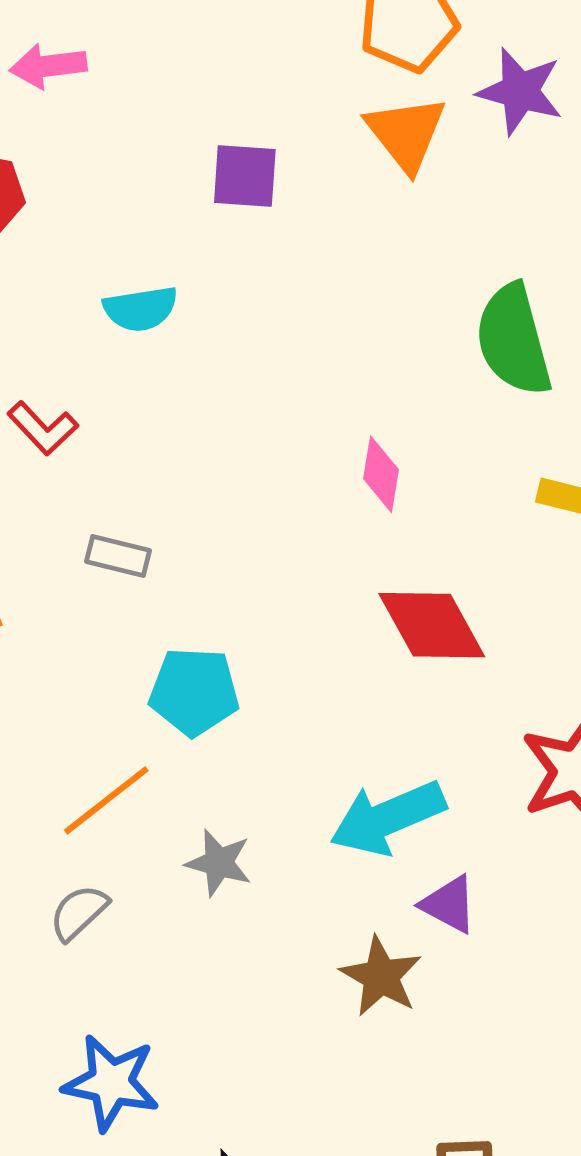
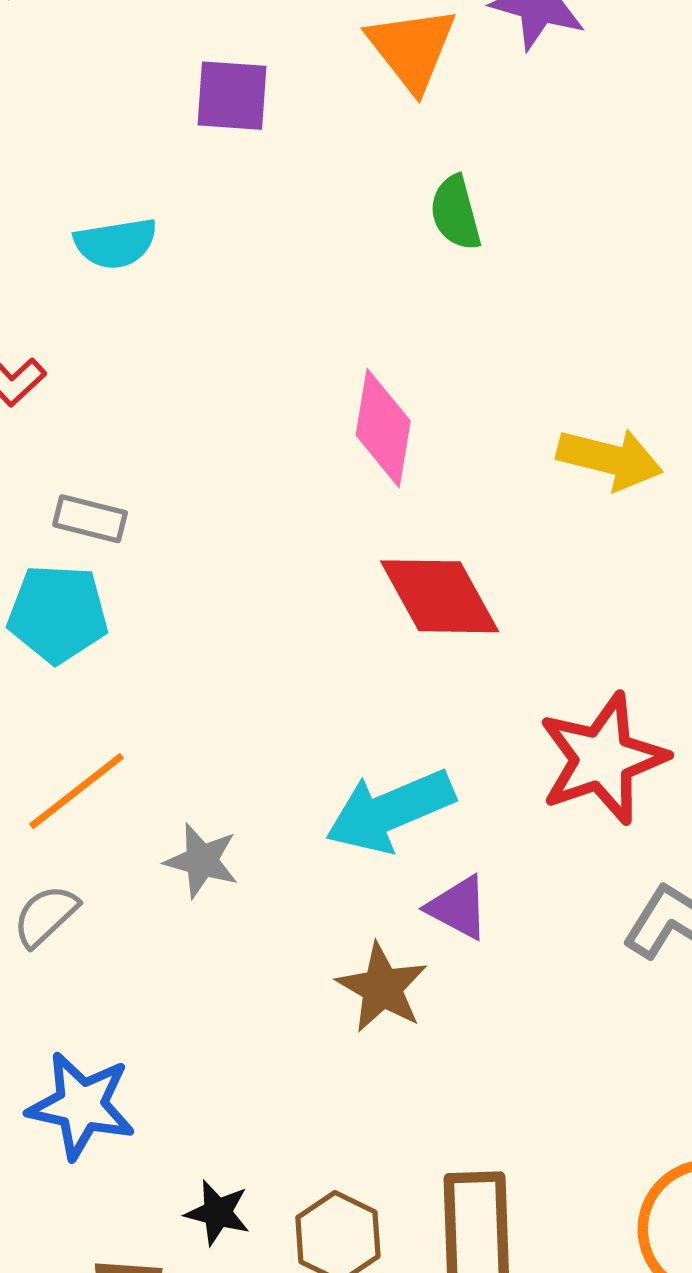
green semicircle: (513, 340) -> (456, 213), moved, size x0.6
pink diamond: (381, 474) -> (383, 428), size x1.4
cyan pentagon: (194, 692) -> (58, 614), moved

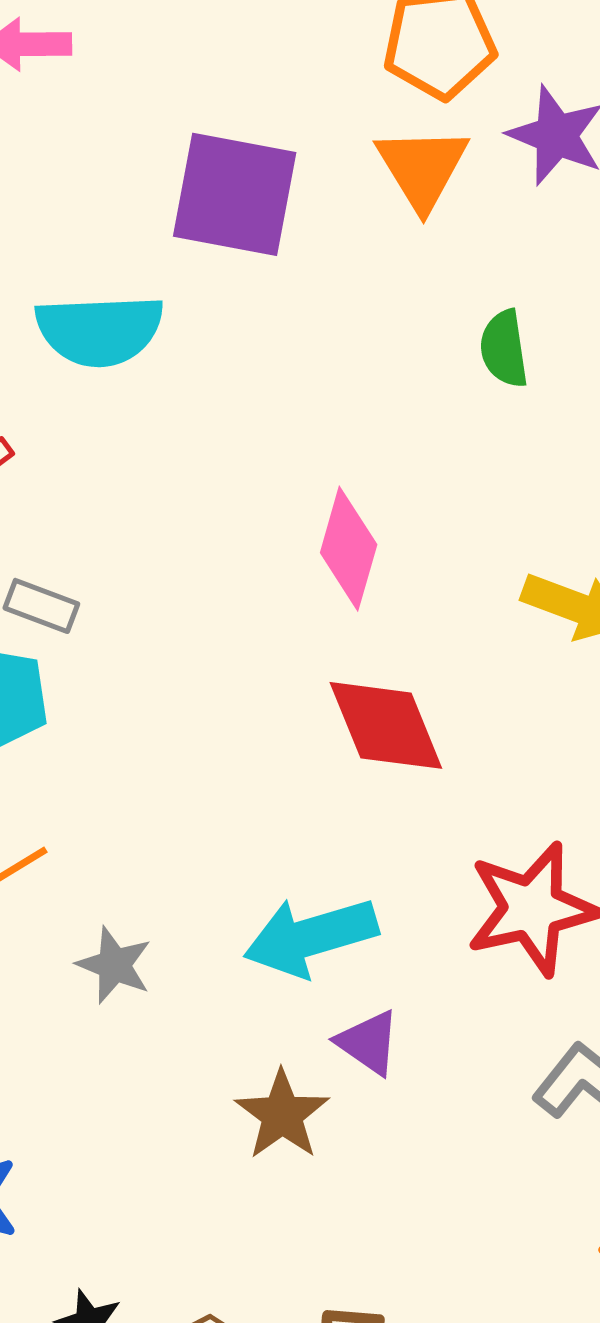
purple square: (232, 96) -> (235, 194), size x1.6
green semicircle: (456, 213) -> (504, 349), moved
cyan semicircle: (116, 243) -> (100, 330), size x1.5

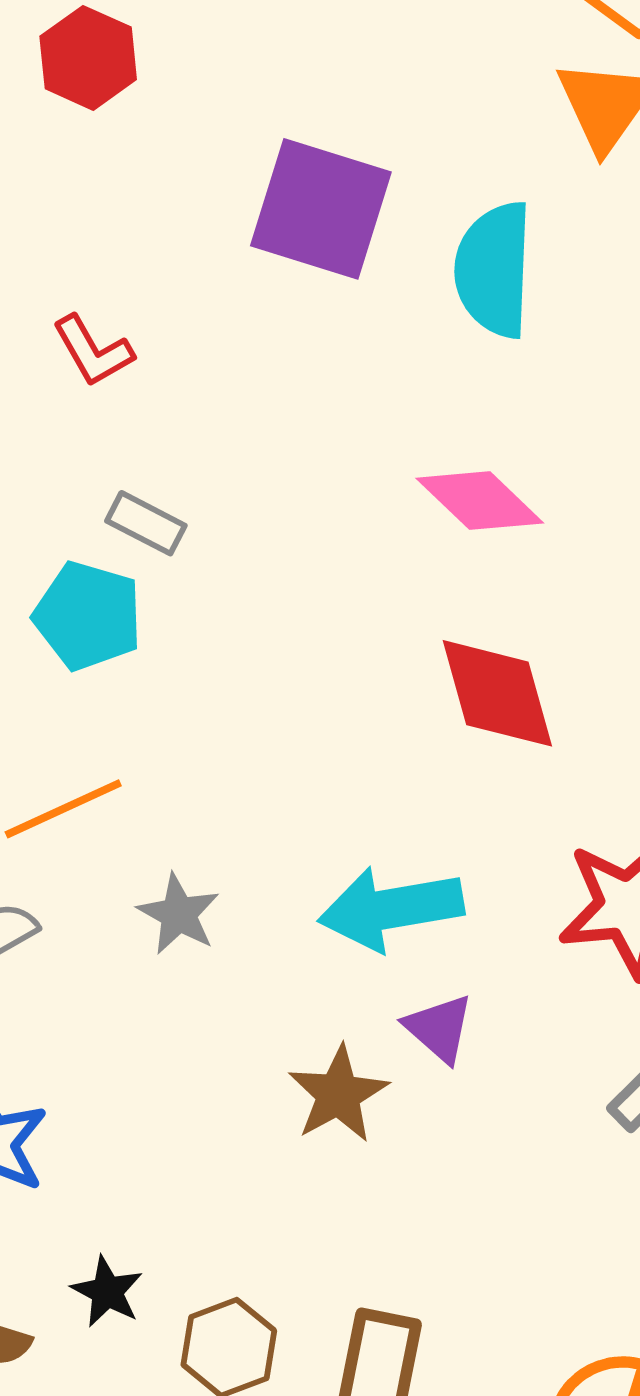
purple square: (235, 194) -> (321, 209), moved
cyan semicircle: (100, 330) -> (494, 270), moved, turned 88
pink diamond: (349, 549) -> (480, 501), turned -69

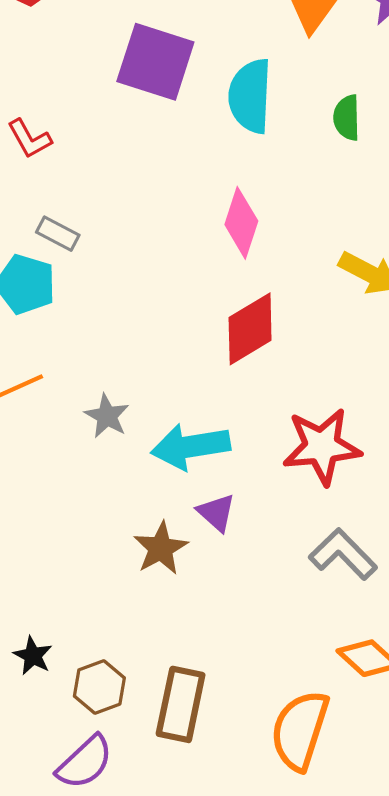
pink diamond: (480, 501) -> (241, 223), turned 64
red diamond: (497, 693) -> (250, 329), turned 74
gray star: (179, 914) -> (107, 416), moved

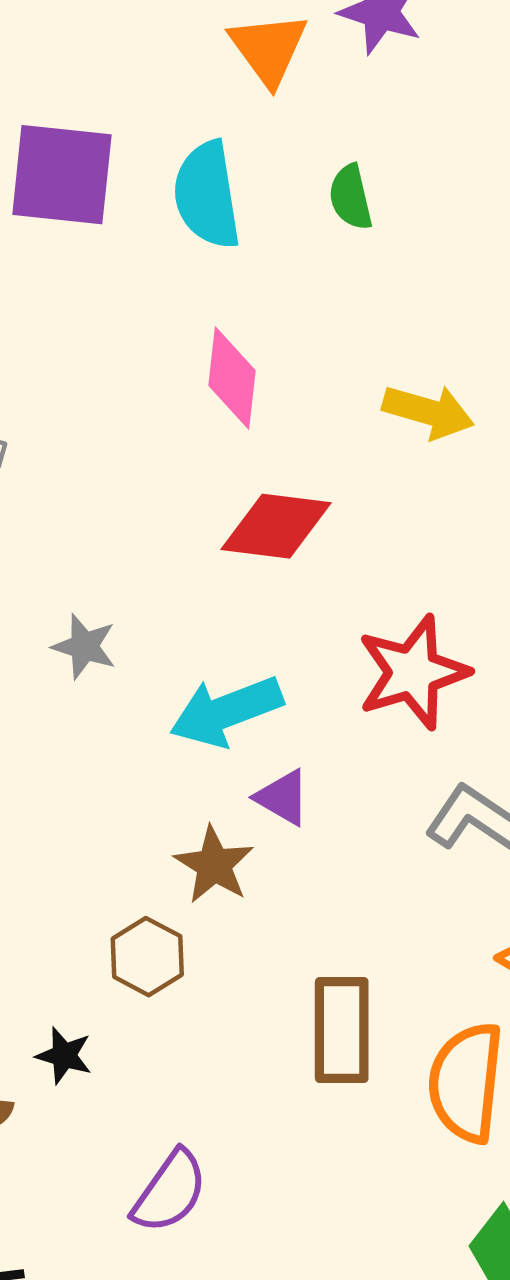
red diamond: (250, 329) -> (276, 526), turned 50
gray star: (107, 416) -> (84, 646), moved
brown hexagon: (99, 687) -> (147, 957), moved
brown rectangle: (181, 704) -> (342, 1030), moved

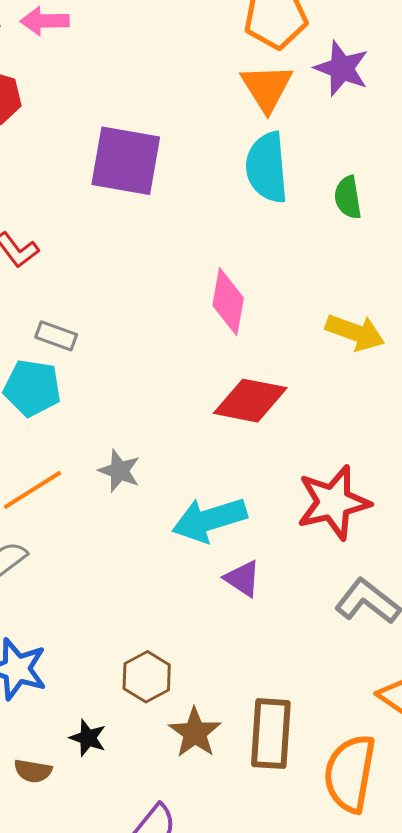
cyan semicircle: (207, 195) -> (267, 168), moved
green semicircle: (351, 197) -> (348, 197), moved
brown star: (214, 865) -> (195, 733), moved

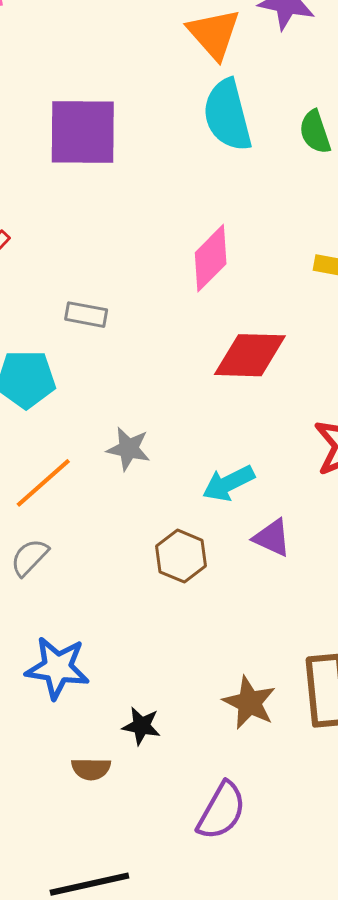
pink diamond: (228, 302) -> (211, 258), turned 44
gray rectangle: (56, 336) -> (86, 315), moved
cyan arrow: (209, 520) -> (228, 483), size x0.7
brown hexagon: (147, 677) -> (181, 556), moved

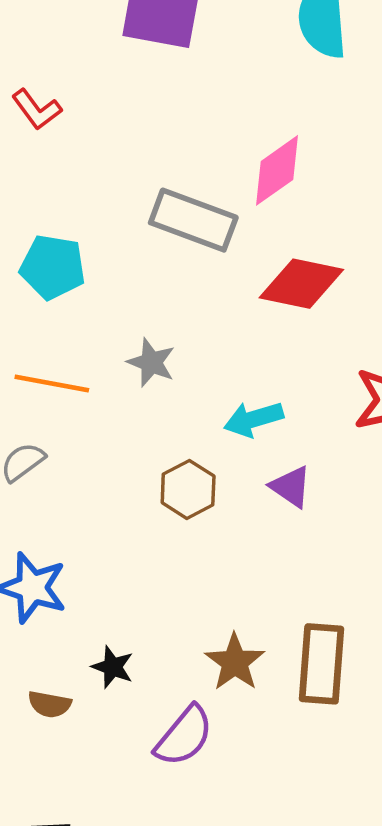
gray rectangle: (86, 315) -> (193, 220), moved, size x1.8
orange line: (43, 483) -> (52, 383), turned 42
purple semicircle: (222, 811) -> (184, 736), moved

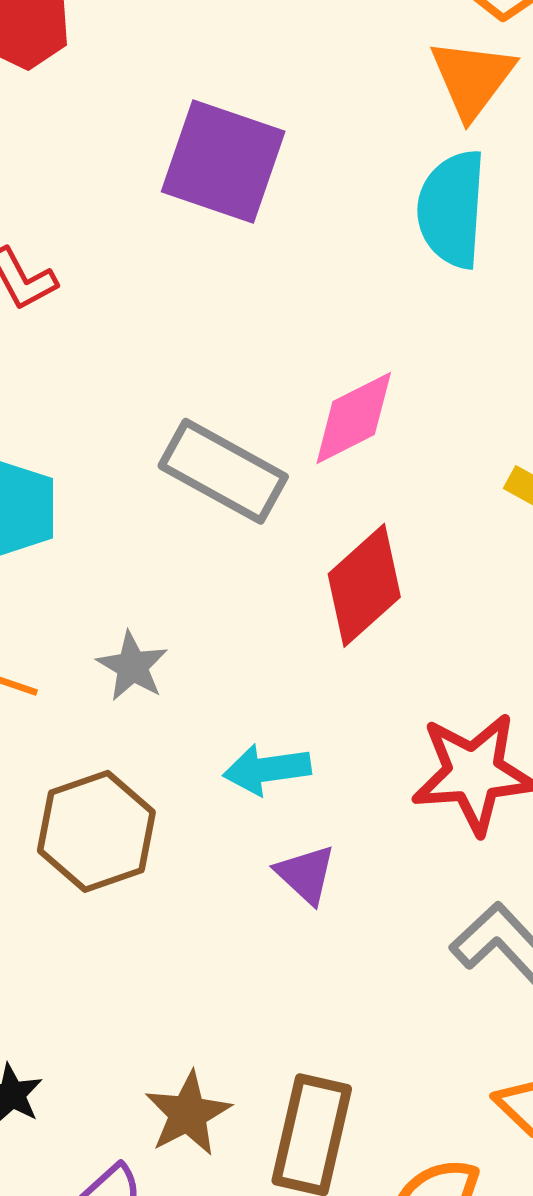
red diamond: (301, 284) -> (364, 585), turned -62
brown hexagon: (188, 489) -> (96, 831), moved, size x1.4

